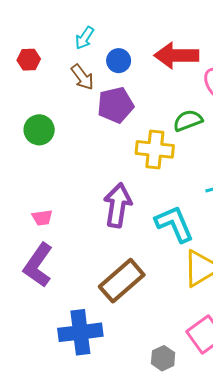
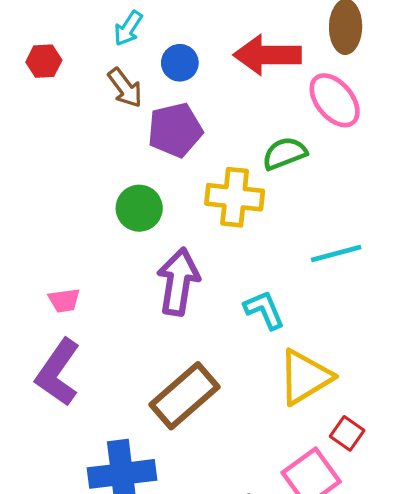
green circle: (39, 130) -> (139, 208), moved
cyan L-shape: (174, 224) -> (264, 310), size x0.7

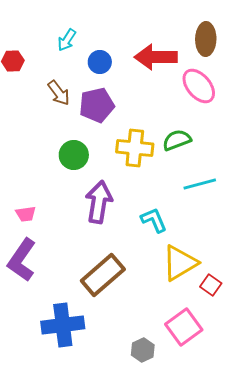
brown arrow: (125, 88) -> (59, 93), moved
green semicircle: (285, 153) -> (177, 140), moved
red square: (347, 433) -> (211, 285), moved

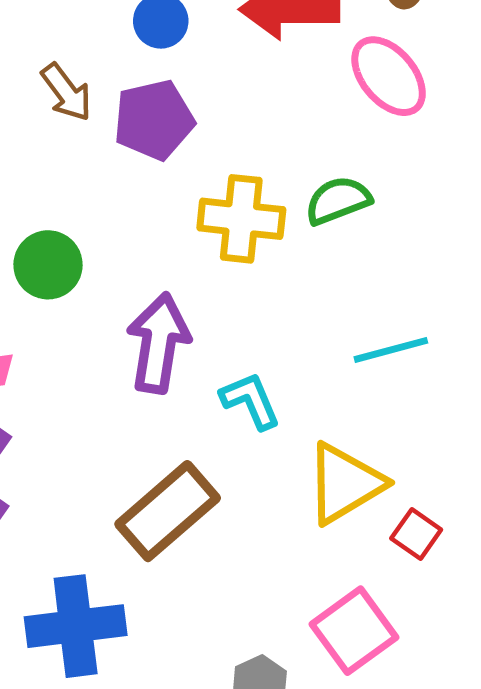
green circle: (74, 155) -> (48, 265), moved
cyan line: (200, 184) -> (391, 350), moved
cyan L-shape: (154, 220) -> (250, 401), moved

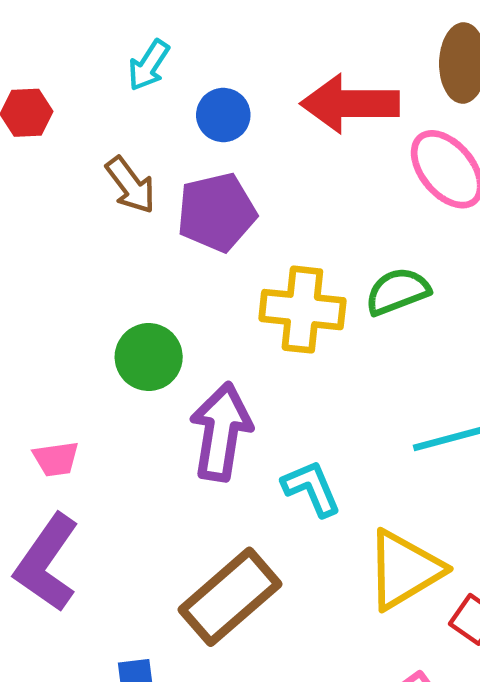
green circle: (48, 265) -> (149, 357), moved

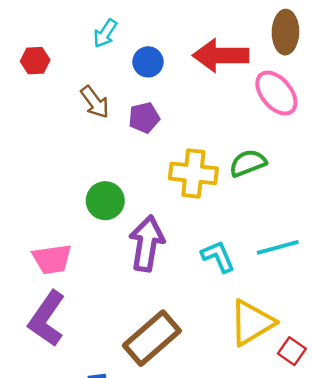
purple pentagon: (216, 212) -> (144, 118), size x0.7
pink trapezoid: (56, 459) -> (52, 259), size x1.5
cyan L-shape: (312, 488) -> (218, 256), moved

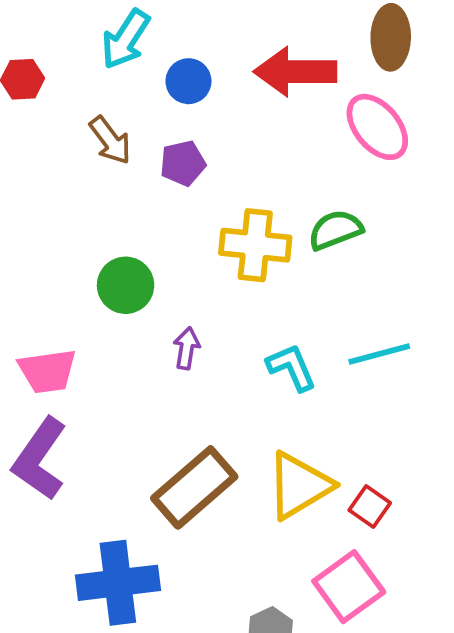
cyan arrow: (105, 33) -> (126, 39), size x1.4
purple arrow: (147, 243) -> (187, 348), size x0.5
yellow triangle: (252, 323) -> (299, 486), moved
red square: (292, 351) -> (370, 507), moved

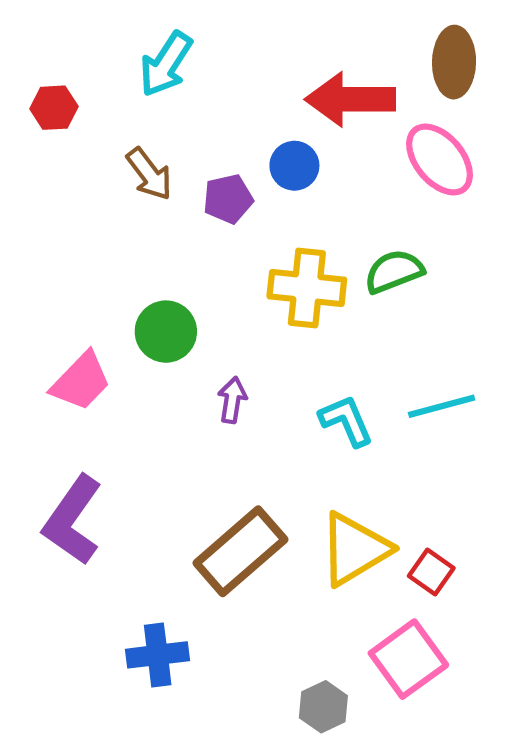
blue circle: (188, 81) -> (294, 166), moved
pink trapezoid: (47, 371) -> (81, 381), moved, turned -38
blue cross: (118, 583) -> (158, 655), size x0.7

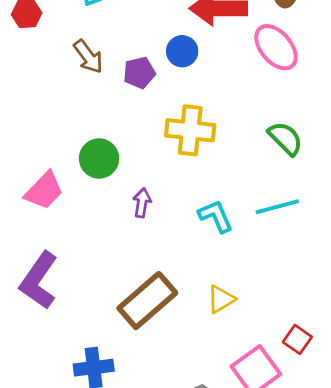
green semicircle: (394, 271) -> (285, 138), moved, turned 66
yellow triangle: (355, 549) -> (221, 299), size x0.6
red square: (431, 572) -> (297, 339), moved

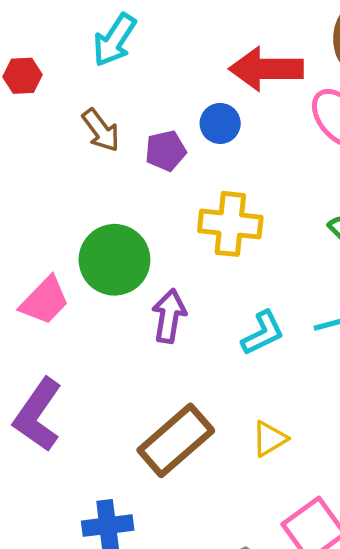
green circle: (99, 158) -> (114, 260), size x1.4
purple arrow: (142, 203) -> (169, 316), size x1.4
cyan L-shape: (216, 216) -> (263, 333), turned 87

